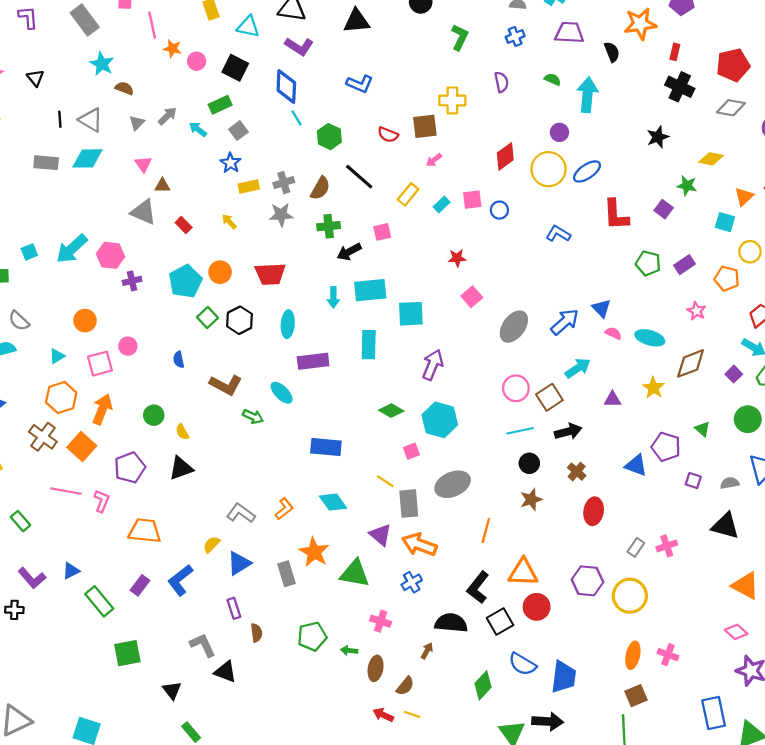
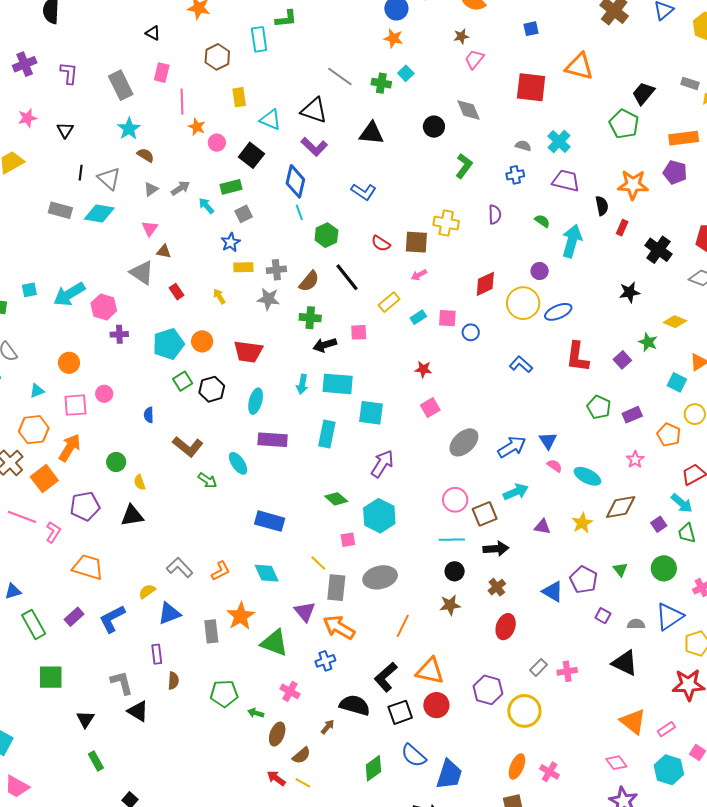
red rectangle: (675, 52) -> (622, 228), moved

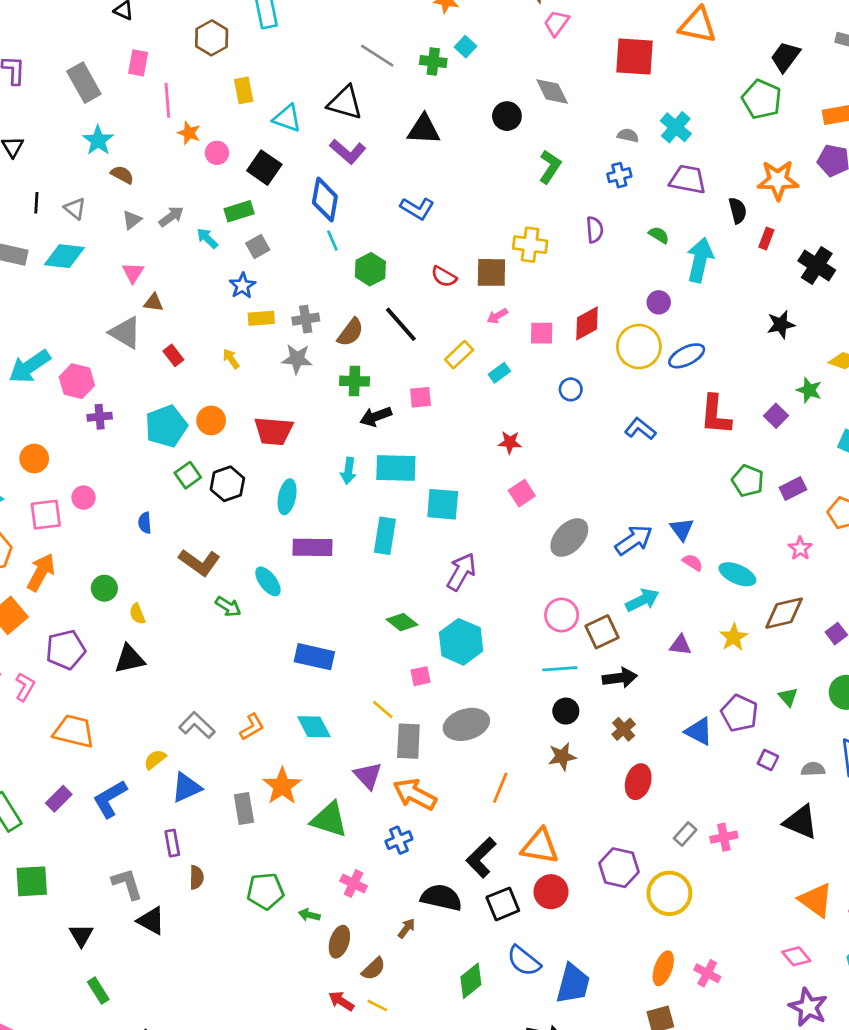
gray triangle: (109, 178) -> (75, 209), size x0.7
pink square: (447, 318) -> (542, 333), moved

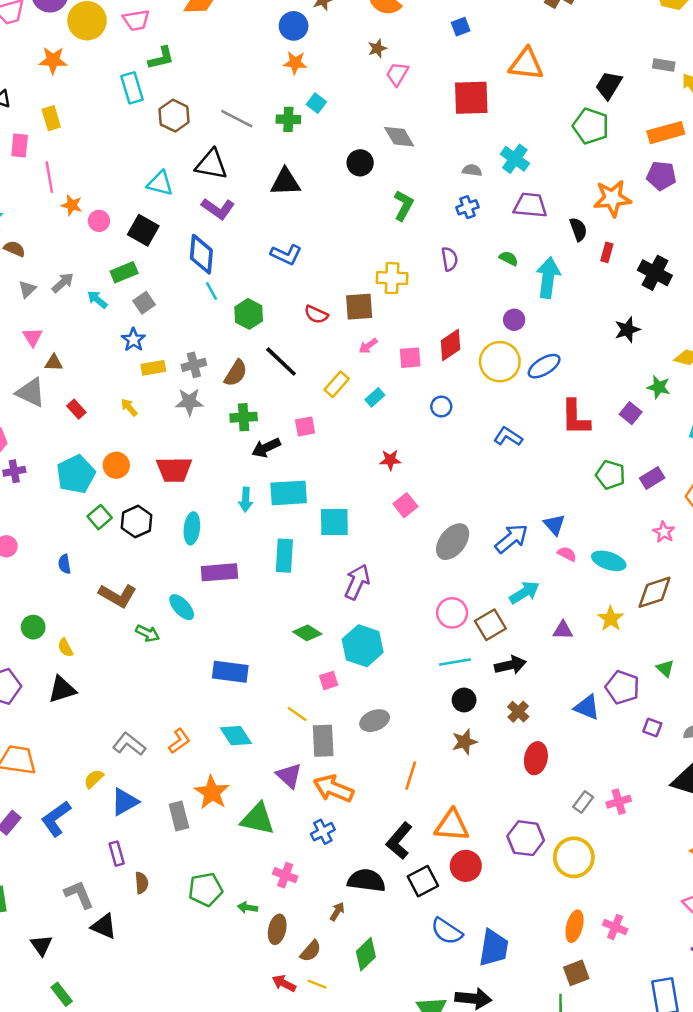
brown hexagon: (212, 38) -> (174, 116), moved
yellow rectangle: (244, 90) -> (51, 118), moved
gray ellipse: (466, 724) -> (375, 721), size x0.7
green diamond: (471, 981) -> (366, 954), moved

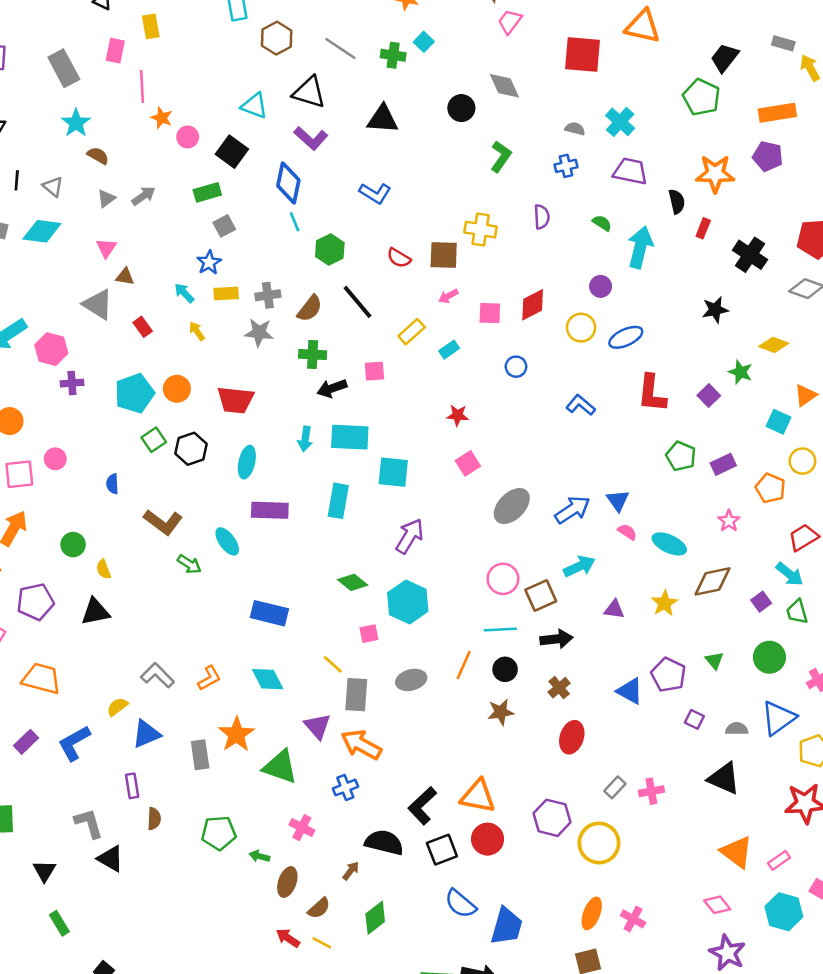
cyan arrow: (97, 300) -> (184, 293), moved
yellow circle: (500, 362) -> (581, 328), size x0.7
orange line: (411, 776) -> (464, 665), moved

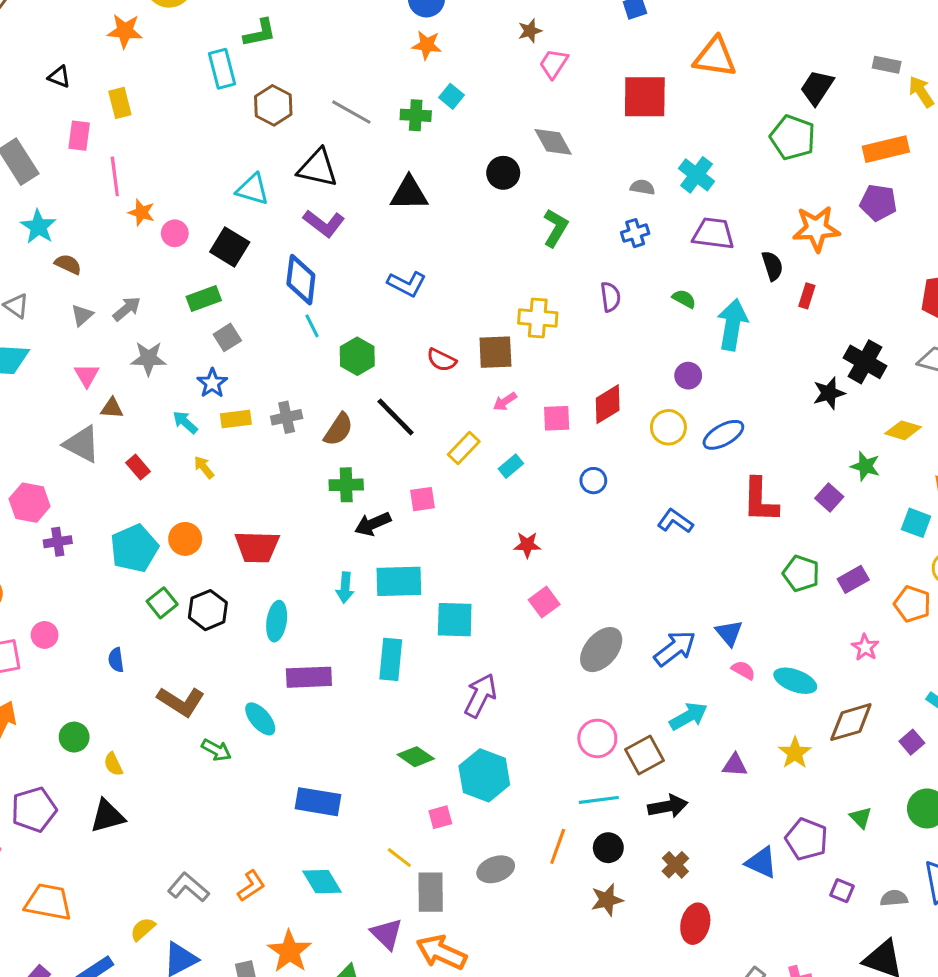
black cross: (750, 255) -> (865, 362), moved
gray star: (259, 332) -> (148, 358), moved

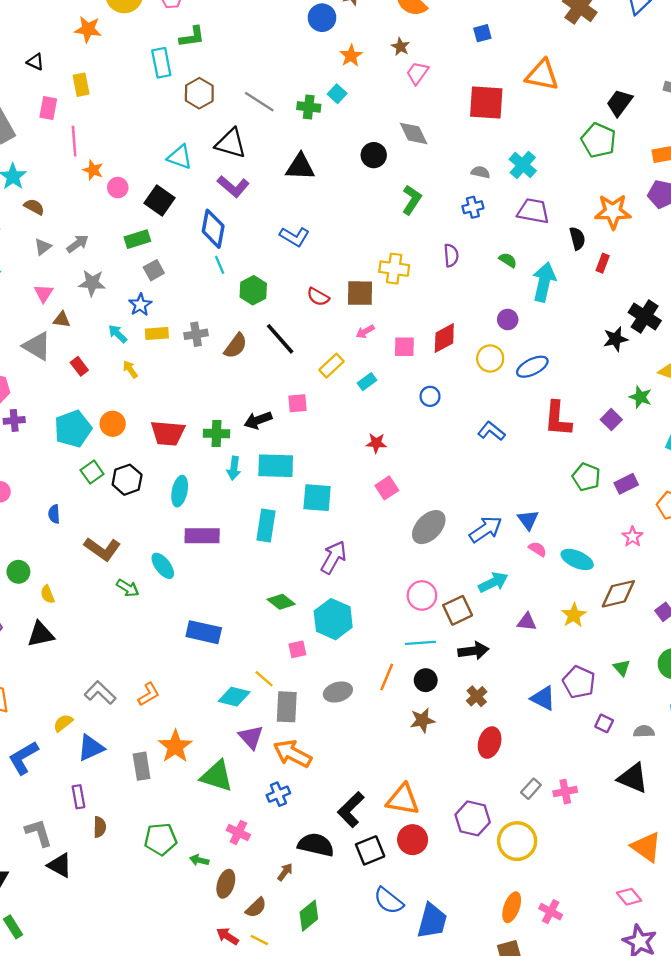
brown star: (530, 31) -> (400, 47), turned -30
orange star: (427, 45) -> (351, 56), moved, turned 30
green cross: (346, 485) -> (216, 433), moved
cyan diamond: (322, 882) -> (234, 697), moved, turned -48

